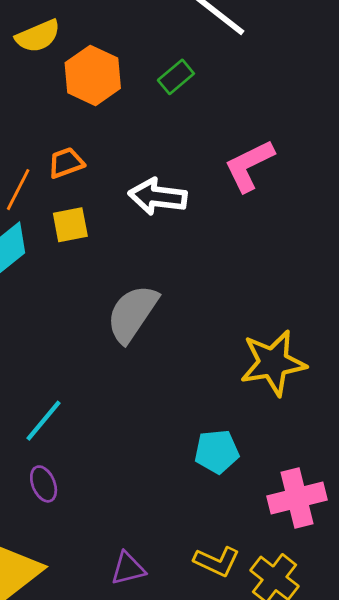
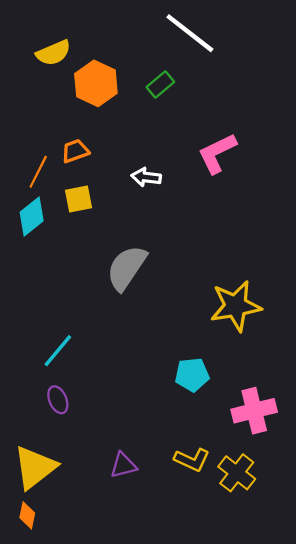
white arrow: (158, 197) -> (146, 177), size x0.7

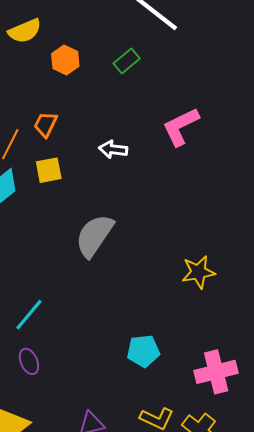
orange hexagon: (96, 83) -> (65, 60), size x0.7
orange trapezoid: (75, 151) -> (46, 124), turned -44
yellow star: (236, 306) -> (198, 272), size x0.7
cyan pentagon: (192, 375) -> (143, 351), moved

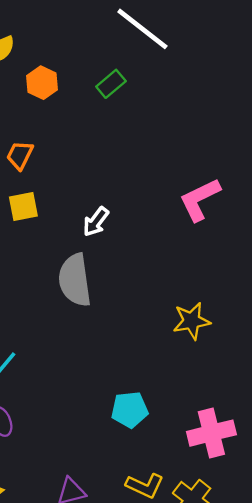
pink L-shape: (181, 127) -> (200, 199), moved
white arrow: (113, 149) -> (96, 222), moved, turned -60
gray semicircle: (94, 236) -> (75, 280), turned -42

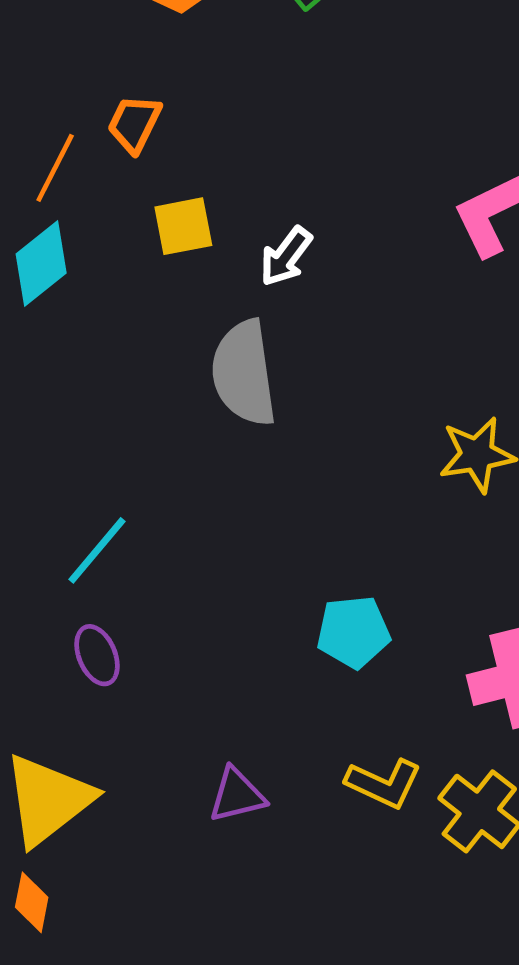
yellow square: (23, 206) -> (183, 226), moved

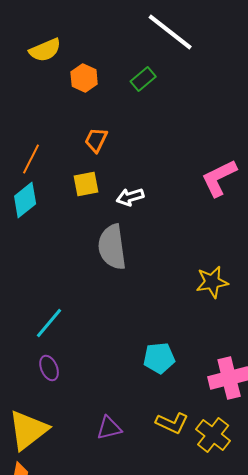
orange trapezoid: (134, 124) -> (96, 140), moved
white arrow: (286, 257) -> (130, 197), turned 36

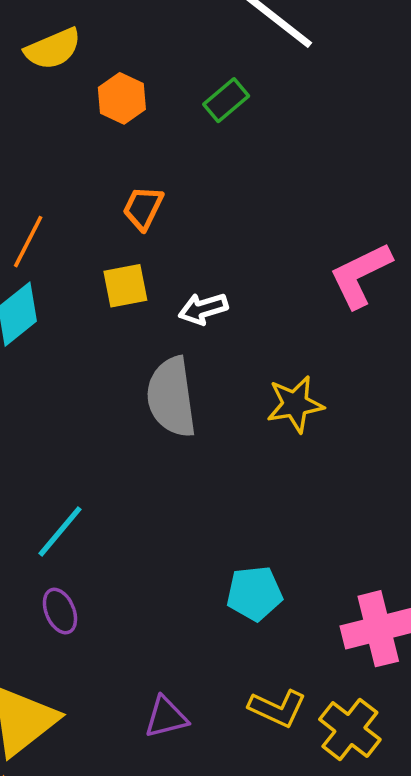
yellow star: (212, 282) -> (295, 404), moved

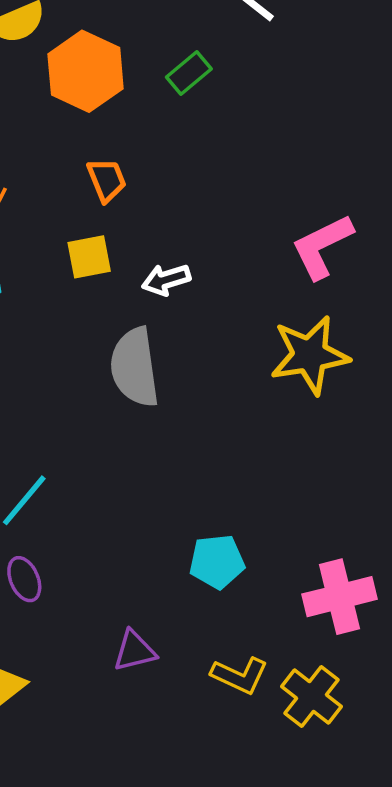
orange hexagon: (122, 98) -> (86, 71), size x1.6
orange trapezoid: (143, 208) -> (107, 180), turned 132
yellow star: (295, 404) -> (310, 355), moved, size x1.4
purple triangle: (166, 717) -> (135, 651), moved

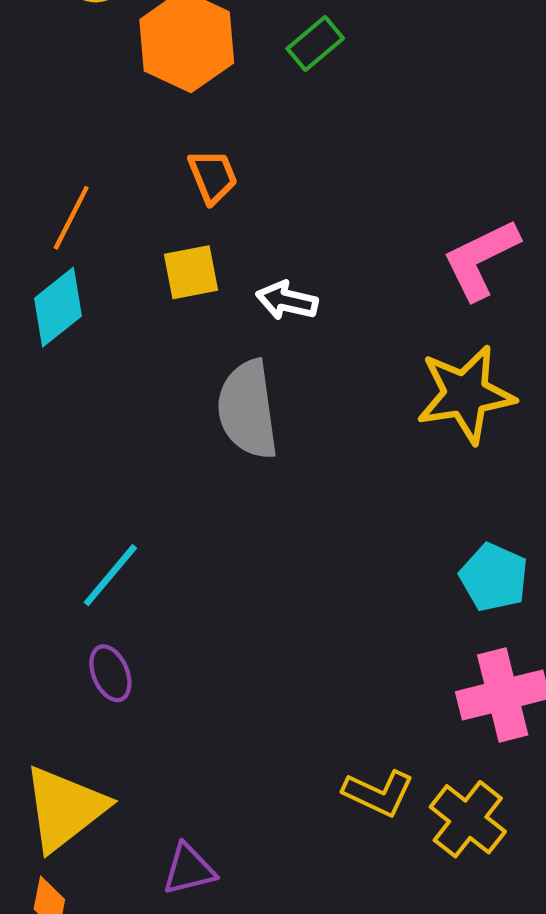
white arrow: (166, 280) -> (287, 301), turned 30
cyan pentagon: (217, 562) -> (494, 577), moved, turned 30
purple triangle: (135, 651) -> (189, 869), moved

